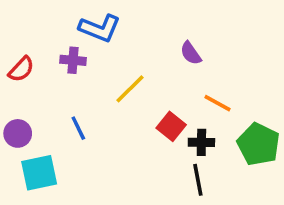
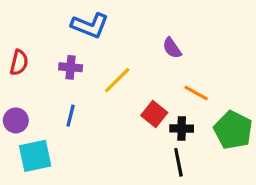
purple cross: (73, 60) -> (71, 67), moved
red semicircle: (21, 69) -> (19, 62), turned -30
blue line: (78, 128) -> (71, 116), turned 40

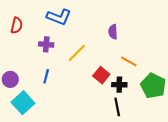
purple semicircle: (172, 48) -> (113, 32), turned 32
red semicircle: (19, 62) -> (17, 25), moved
cyan square: (35, 156) -> (23, 103), turned -30

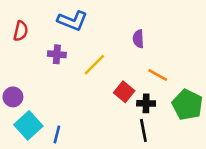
blue line: (46, 76) -> (57, 134), moved

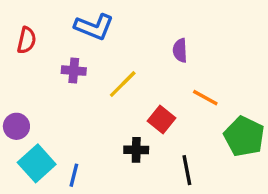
black cross: (146, 103) -> (136, 150), moved

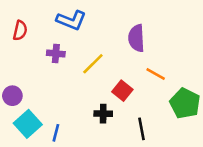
purple semicircle: (180, 50) -> (136, 38), size x1.5

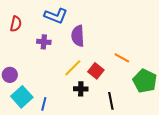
purple semicircle: (136, 38) -> (78, 36), moved
yellow line: (93, 64) -> (73, 68), moved

